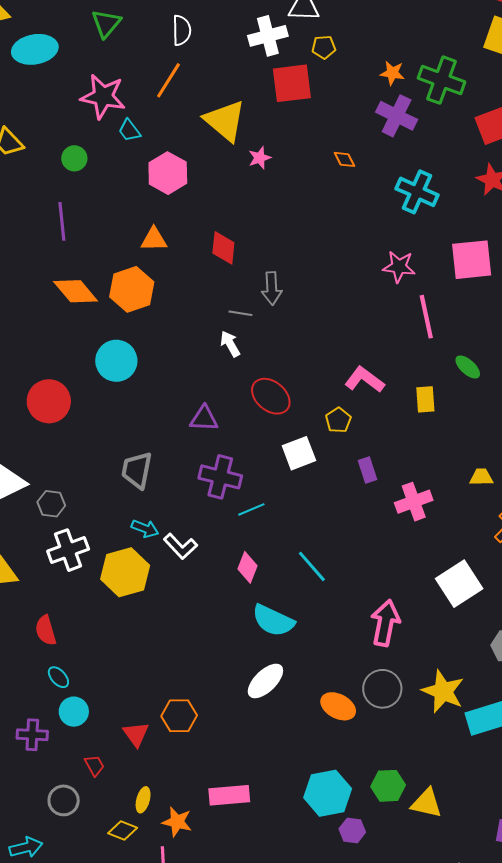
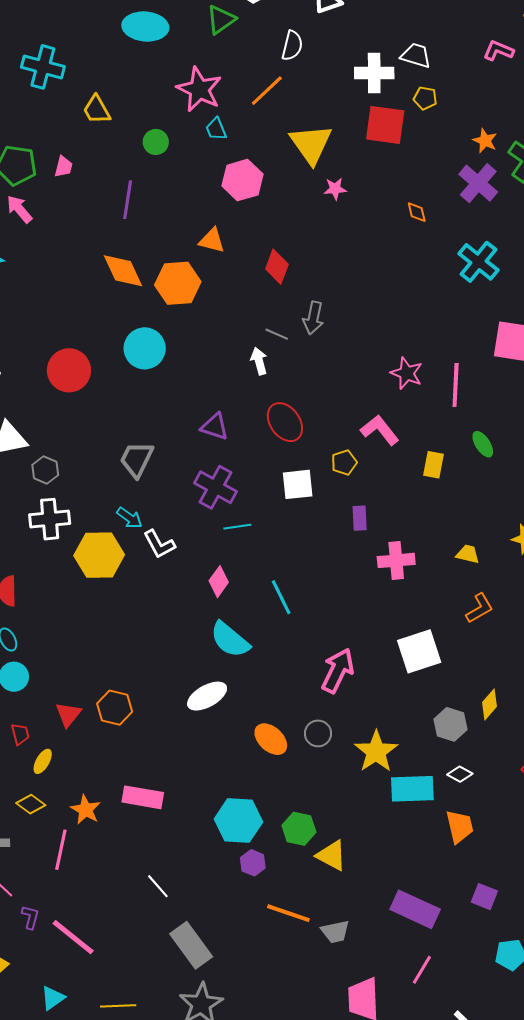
pink star: (399, 267) -> (407, 373), moved
gray circle: (382, 689) -> (318, 733), size x0.7
yellow ellipse: (143, 800) -> (43, 761), moved

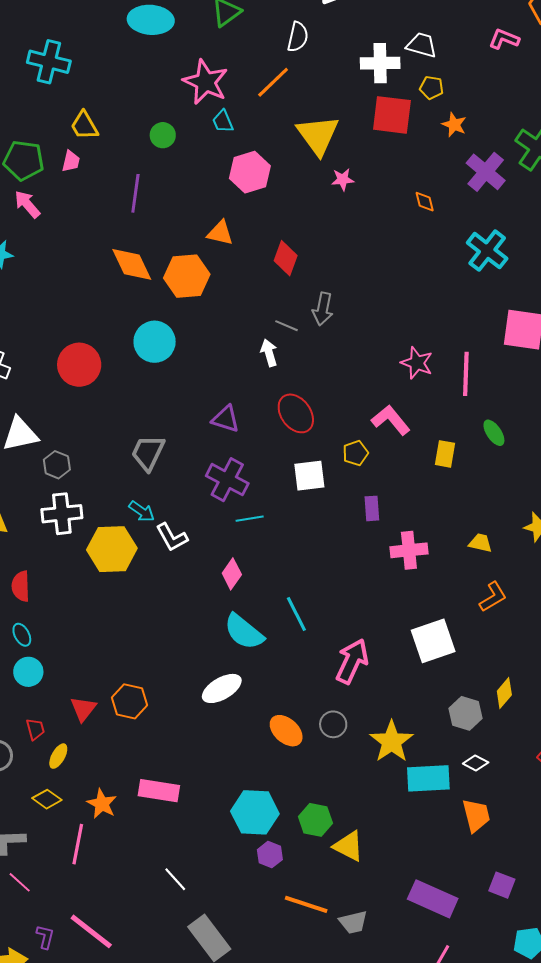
yellow trapezoid: (97, 110) -> (84, 126), moved
orange star: (485, 141) -> (454, 125), moved
cyan line: (281, 597) -> (296, 614), moved
purple L-shape: (30, 917) -> (45, 937), moved

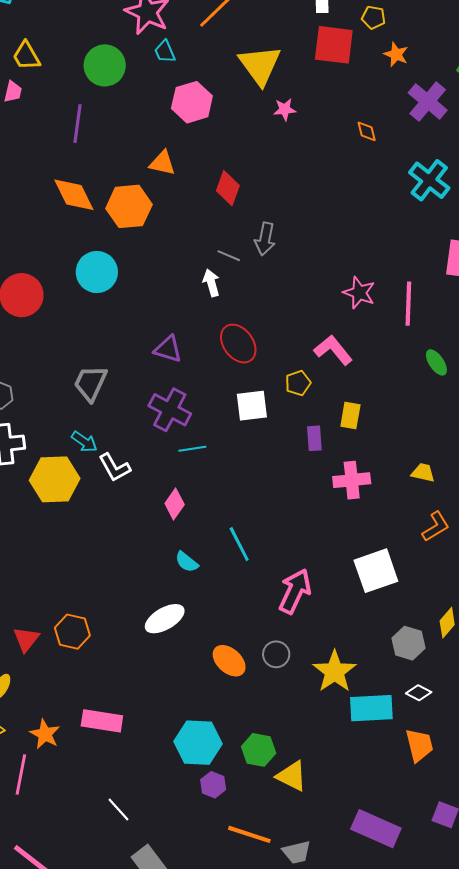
green circle: (163, 135) -> (105, 65), size x1.6
yellow rectangle: (445, 454) -> (350, 416), moved
cyan semicircle: (244, 632) -> (187, 562), size x0.6

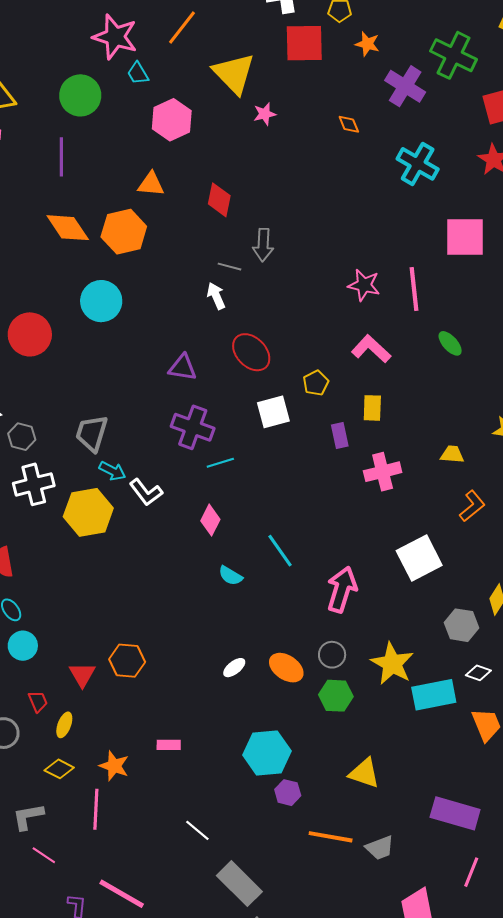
pink L-shape: (333, 350) -> (371, 349), moved
gray trapezoid: (90, 383) -> (92, 433), moved
white ellipse: (165, 619) -> (234, 668), moved, size x0.6
pink rectangle: (102, 721) -> (169, 745), size x0.6
green hexagon: (259, 750) -> (336, 696), moved

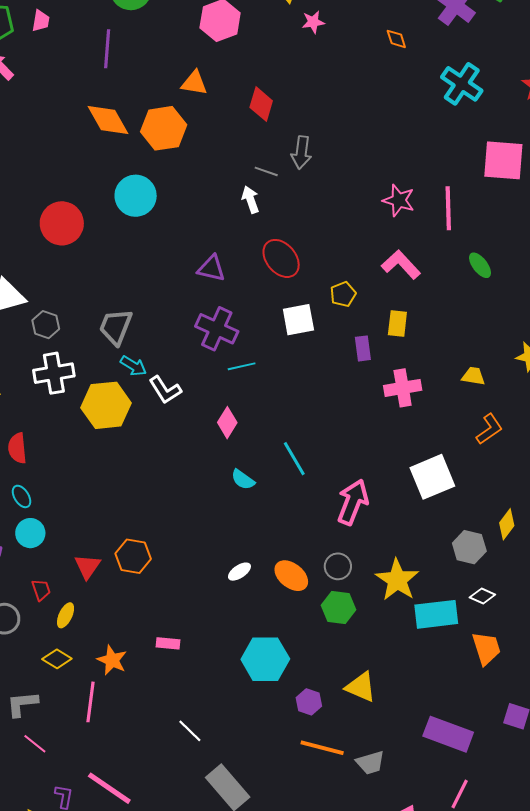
purple hexagon: (288, 793) -> (309, 702), moved

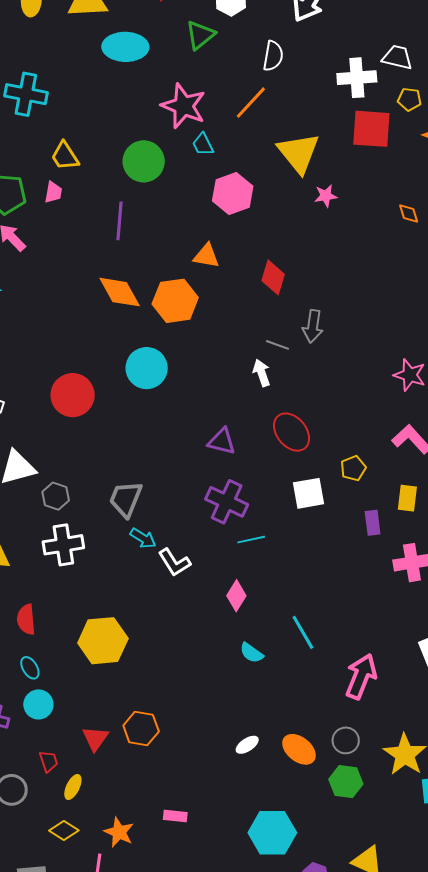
yellow hexagon: (106, 405) -> (103, 641), moved

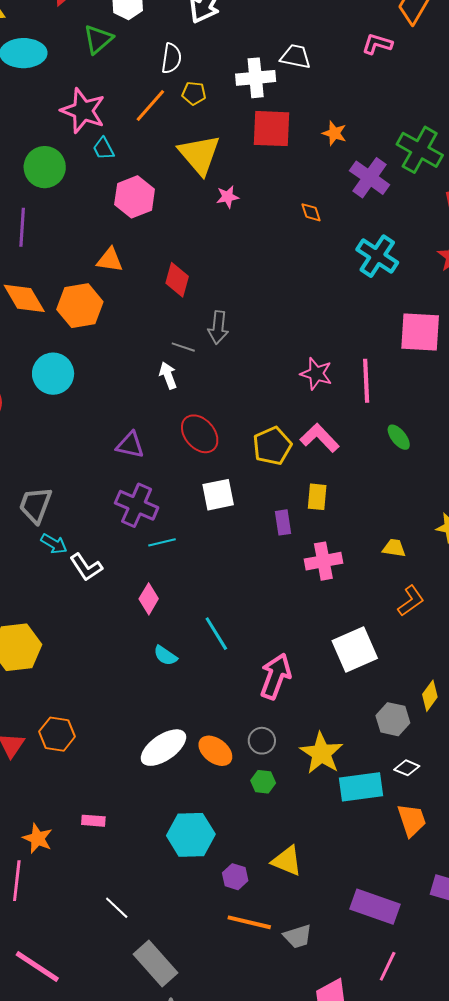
yellow pentagon: (409, 99) -> (194, 93), moved
yellow pentagon: (353, 468) -> (272, 446), moved, size x1.5
white ellipse: (247, 745) -> (163, 748), size x2.0
green hexagon: (346, 782) -> (263, 782), size x0.7

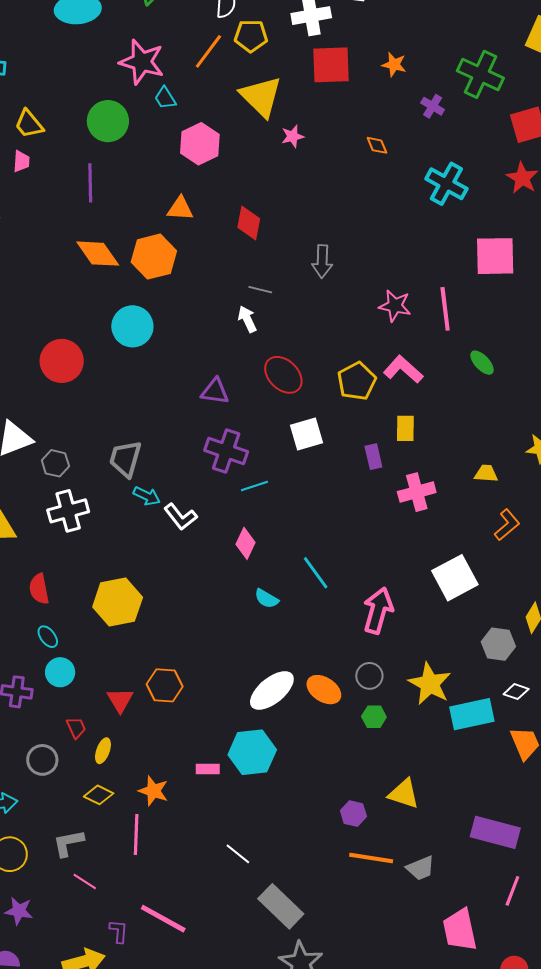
yellow pentagon: (194, 93) -> (251, 36), size x1.4
purple cross: (370, 178) -> (433, 106), size x0.6
gray arrow: (218, 328) -> (322, 261), moved
cyan hexagon: (191, 835) -> (252, 752), moved

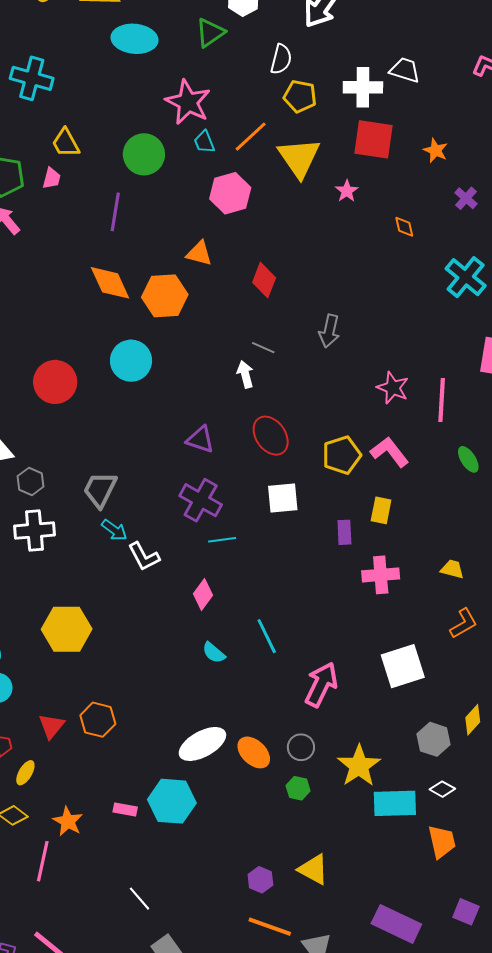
orange line: (208, 51) -> (251, 137), moved
pink star: (293, 136) -> (347, 191), moved, turned -30

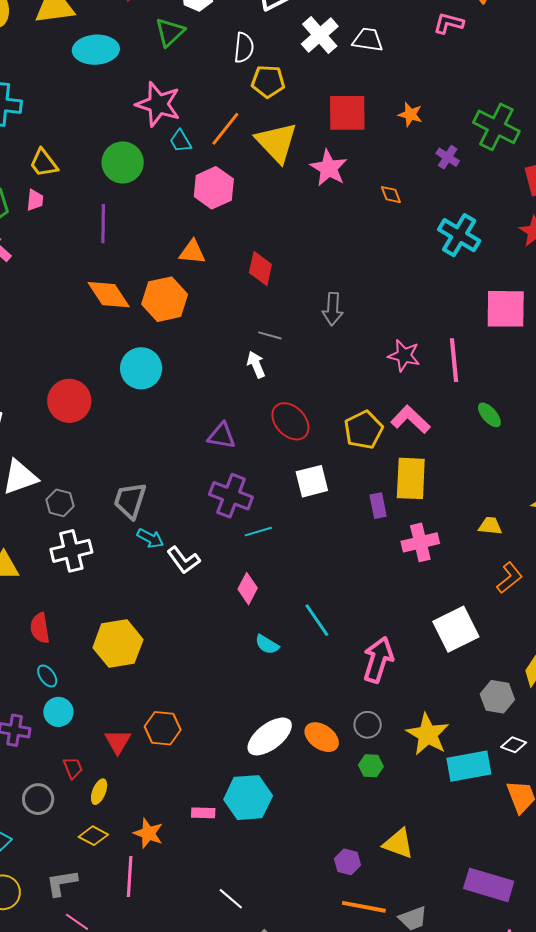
white cross: (363, 87) -> (320, 35), moved, turned -33
pink star: (347, 191) -> (329, 168), size x1.6
yellow rectangle: (381, 510) -> (411, 478), size x1.6

